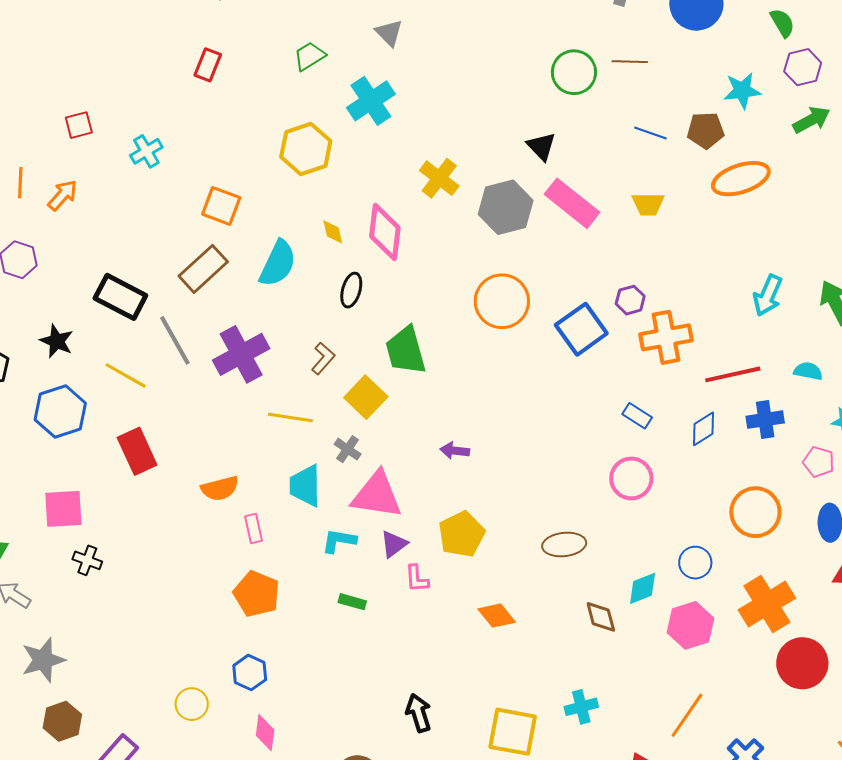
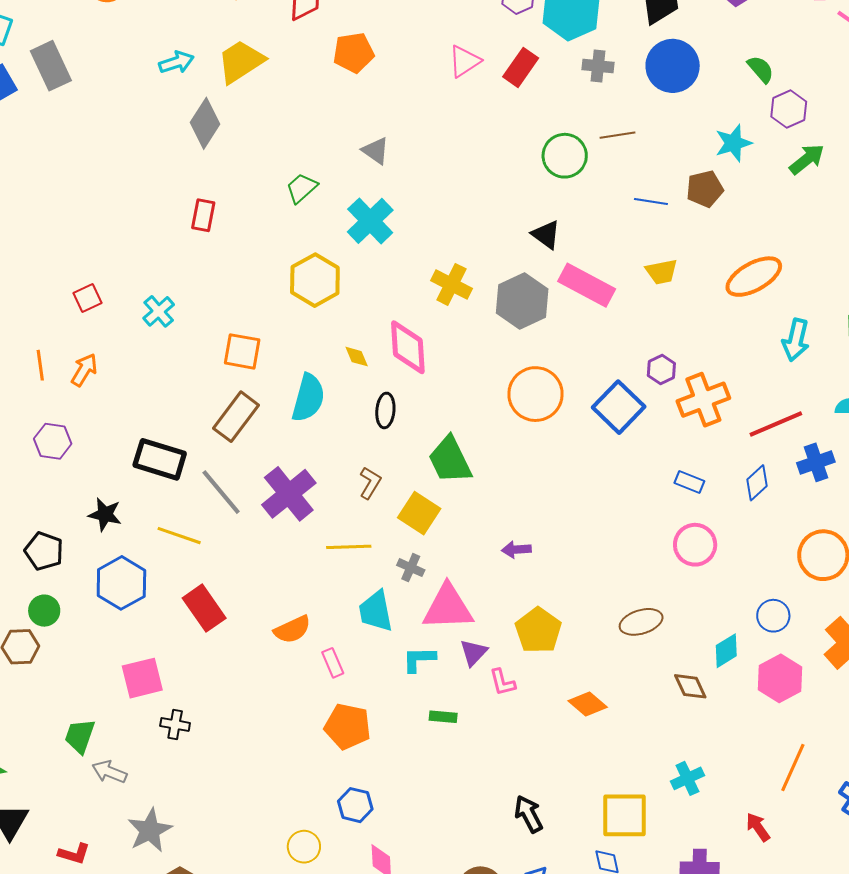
orange ellipse: (741, 179) -> (754, 277), moved

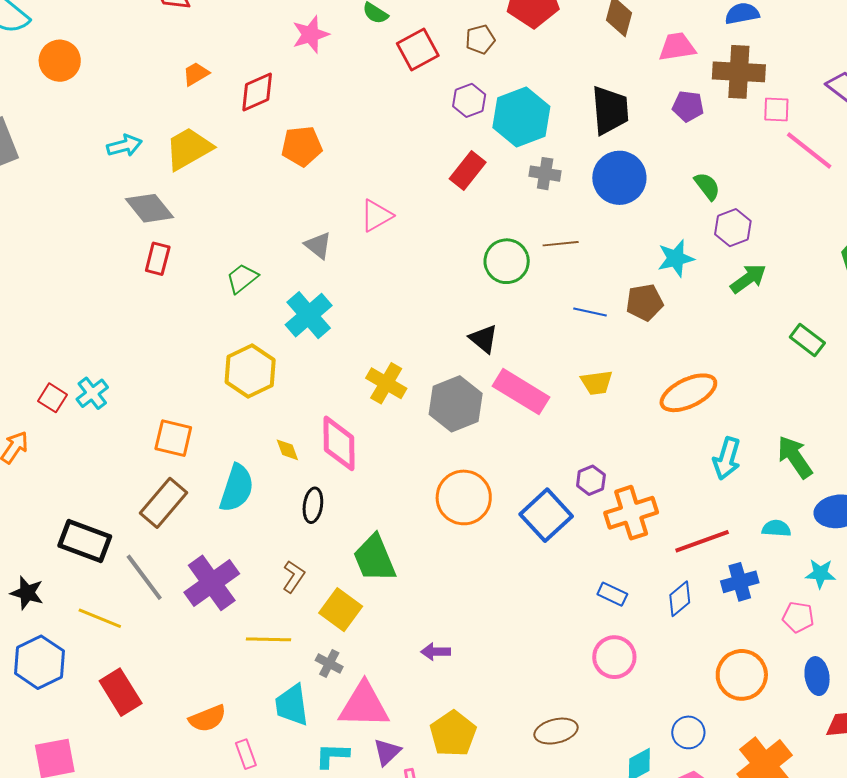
pink triangle: (464, 61) -> (376, 216), moved
gray diamond: (205, 123) -> (149, 208), turned -75
red rectangle: (203, 215) -> (158, 259), moved
red square: (87, 298) -> (52, 398), moved, turned -36

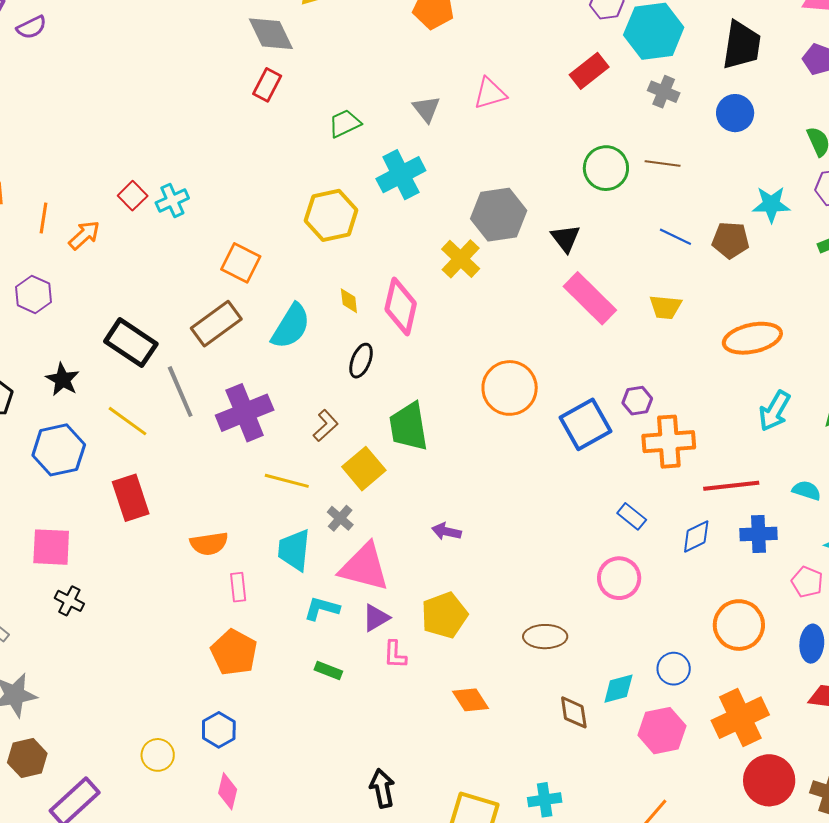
blue circle: (619, 178) -> (735, 113), size x0.7
gray hexagon: (456, 404) -> (499, 215), moved

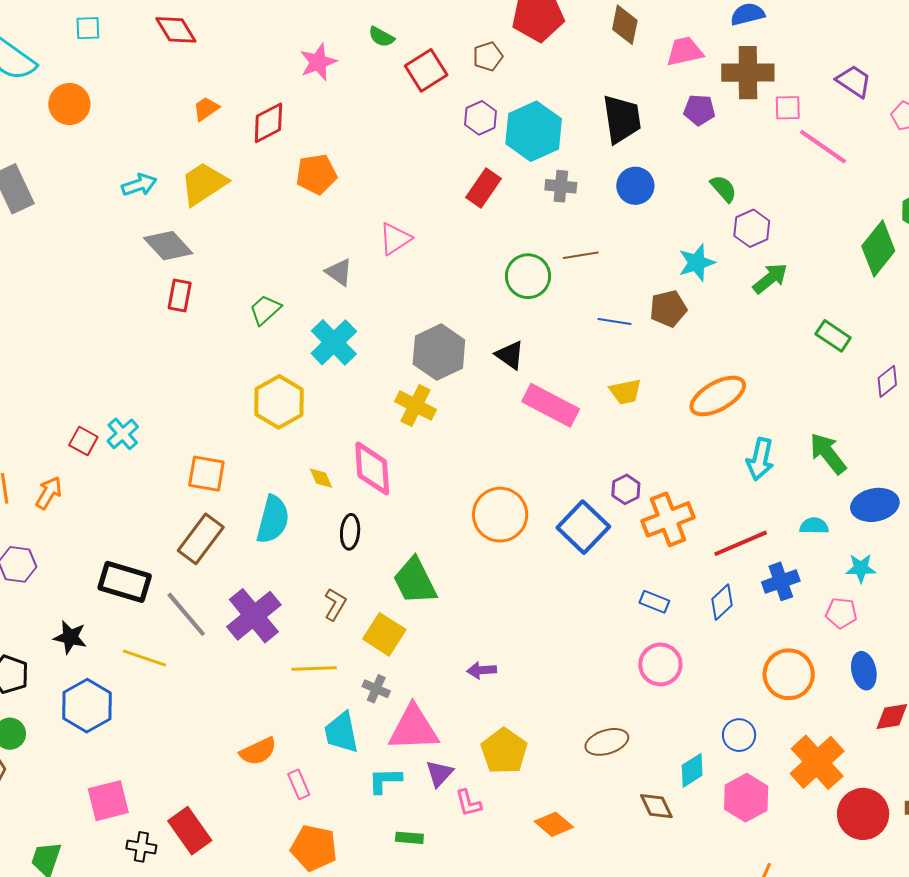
red rectangle: (131, 498) -> (190, 831), moved

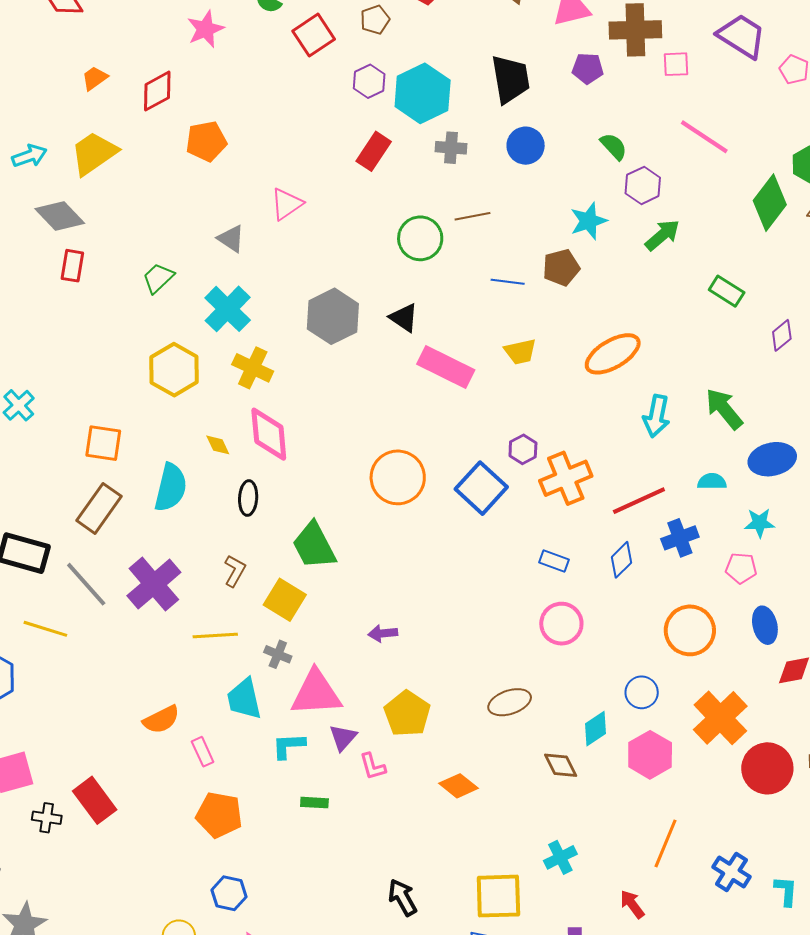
purple trapezoid: (854, 81) -> (742, 36), size x1.4
pink line: (823, 147) -> (704, 137), moved
yellow cross: (416, 405) -> (253, 368), moved

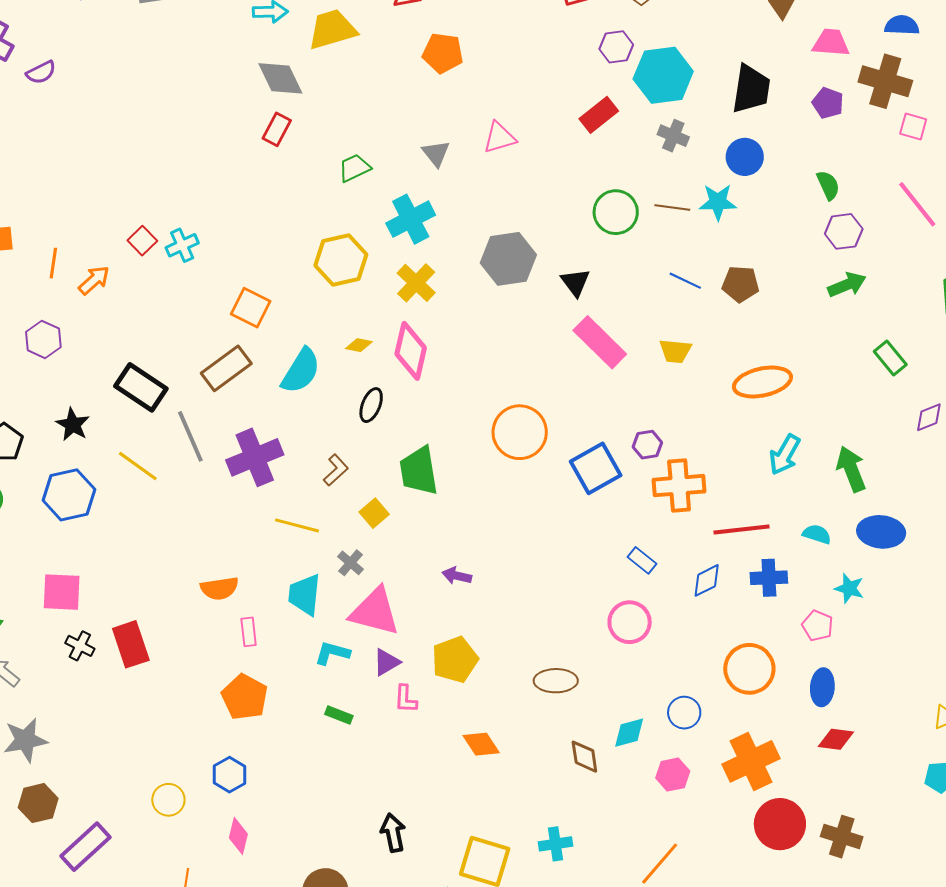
cyan star: (589, 221) -> (718, 202), moved
yellow diamond: (218, 445) -> (359, 345), turned -72
yellow square: (285, 600) -> (374, 513), size x0.7
pink hexagon: (650, 755) -> (673, 775), size x0.7

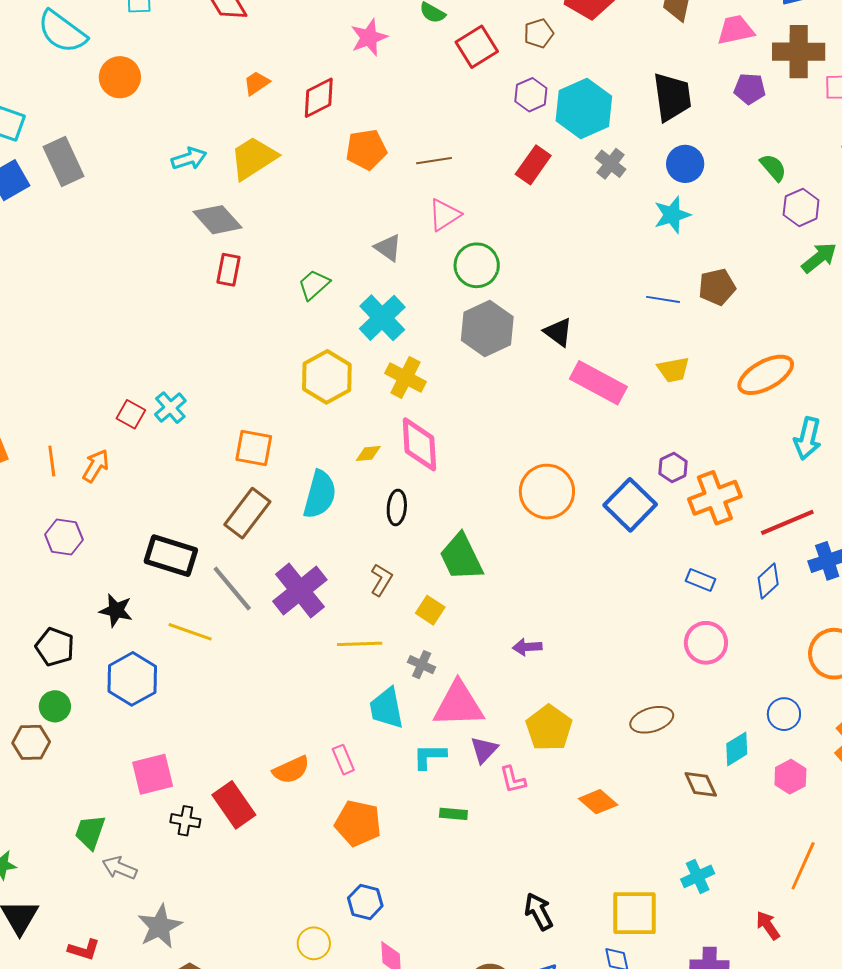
gray cross: (673, 136) -> (611, 164), turned 32
brown line: (672, 208) -> (434, 161), moved
green circle: (616, 212) -> (477, 265), moved
orange semicircle: (219, 588) -> (291, 770), moved

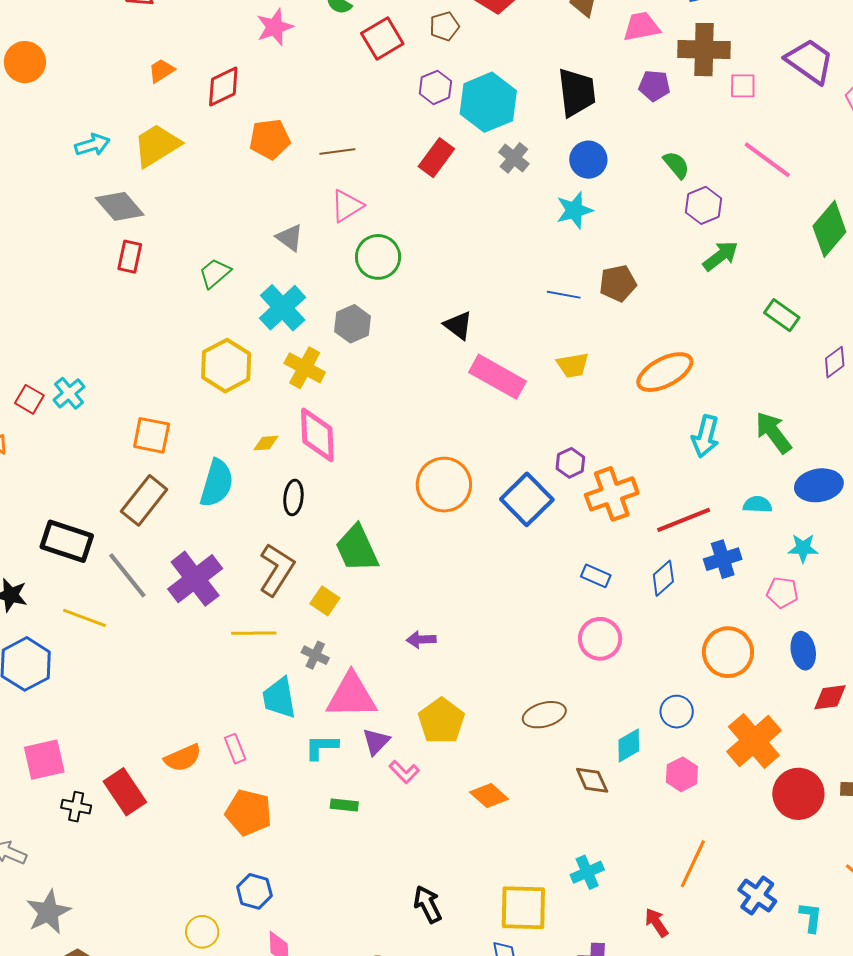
gray hexagon: (487, 328) -> (353, 324), moved, size x0.7
brown L-shape: (381, 580) -> (277, 570), size x1.6
pink L-shape: (513, 780) -> (404, 772), turned -32

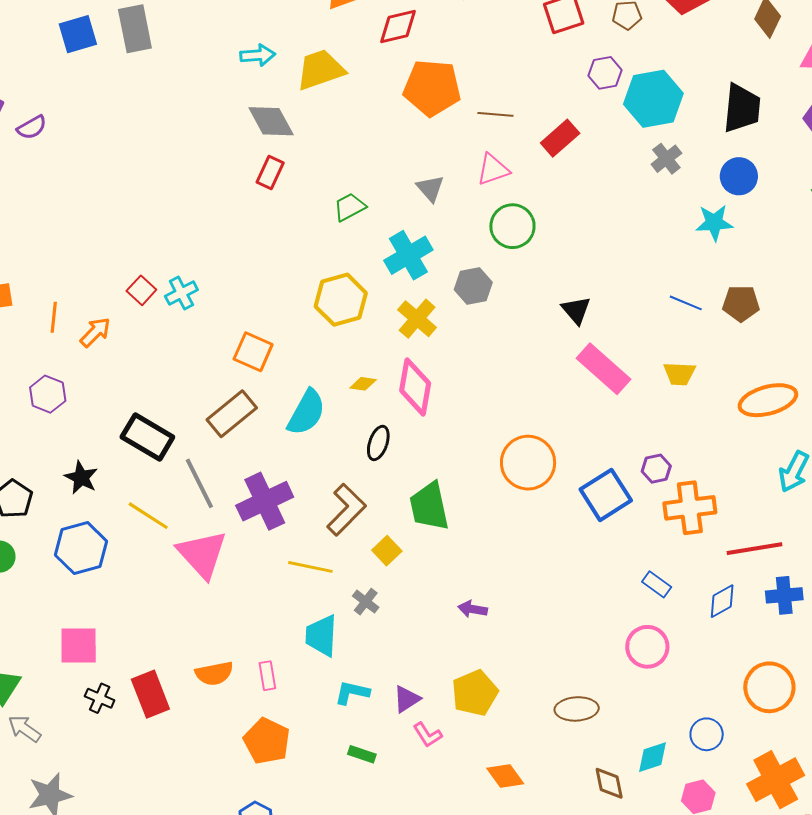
orange pentagon: (270, 139) -> (432, 88), size x1.4
red rectangle: (436, 158) -> (560, 138), moved
pink triangle: (351, 696) -> (202, 554), moved, turned 36

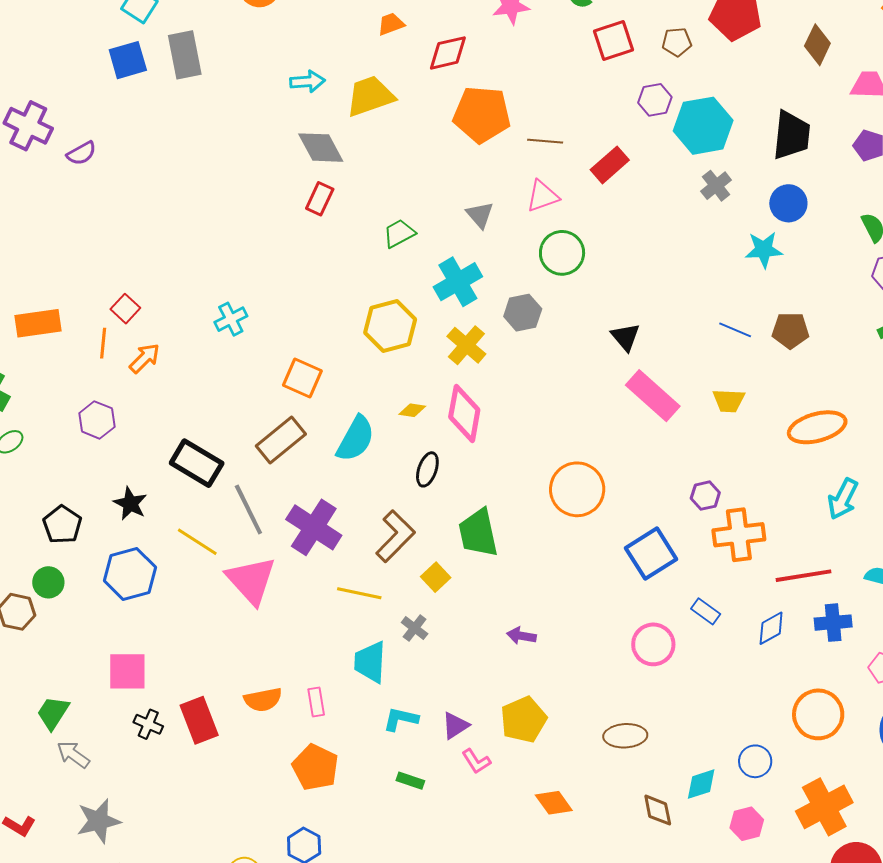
red square: (141, 290) -> (125, 309), moved
blue square: (606, 495) -> (651, 554), moved
purple cross: (265, 501) -> (314, 527), turned -32
pink circle: (647, 647) -> (653, 644), moved

